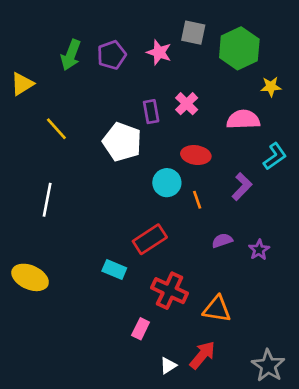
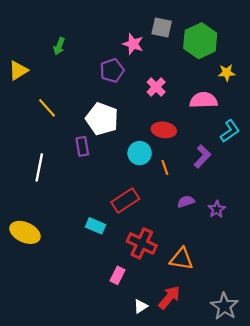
green arrow: (71, 55) -> (59, 46), size x0.7
purple pentagon: (112, 55) -> (112, 70), moved
purple rectangle: (151, 112) -> (82, 146), moved

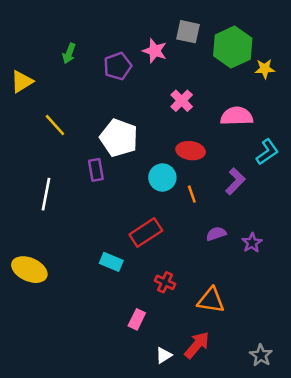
purple pentagon: (112, 70) -> (118, 66), moved
yellow star: (227, 73) -> (265, 69), moved
red cross: (142, 243) -> (165, 282), size x0.6
gray star: (224, 306) -> (261, 355), size x0.7

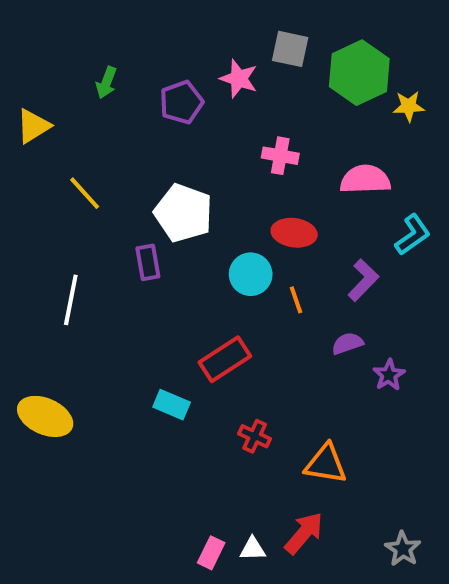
pink cross: (182, 101) -> (280, 156), turned -35
purple semicircle: (216, 234) -> (347, 343), moved
pink rectangle: (137, 319) -> (211, 553), moved
white triangle: (164, 355) -> (253, 549), turned 30

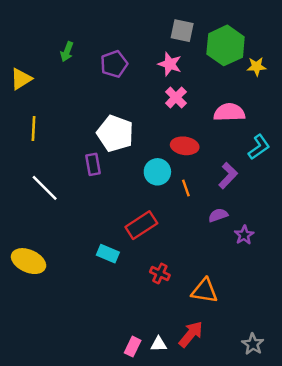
pink star: (239, 79) -> (170, 64), moved
pink cross: (280, 156) -> (176, 97), turned 35
yellow line: (85, 193) -> (33, 128), moved, turned 45
white line: (71, 300) -> (45, 188), turned -56

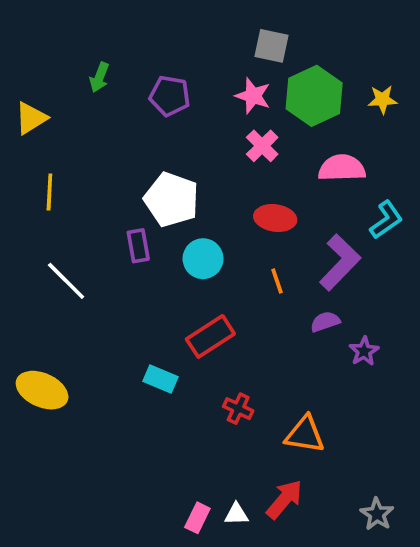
green hexagon: (226, 45) -> (314, 96), moved
purple pentagon: (114, 64) -> (170, 96), turned 30
cyan circle: (157, 172) -> (203, 259), moved
purple L-shape: (228, 176) -> (340, 262), size x1.4

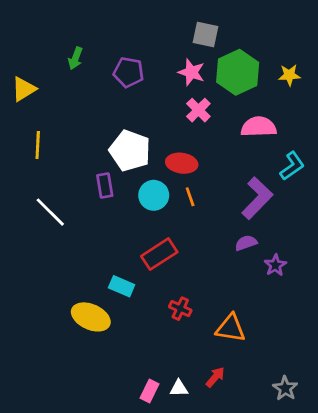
red ellipse: (275, 218) -> (182, 163), moved
orange line: (277, 281) -> (190, 197), moved
yellow ellipse: (42, 390) -> (91, 317), moved
red arrow: (284, 499) -> (215, 377), size x0.7

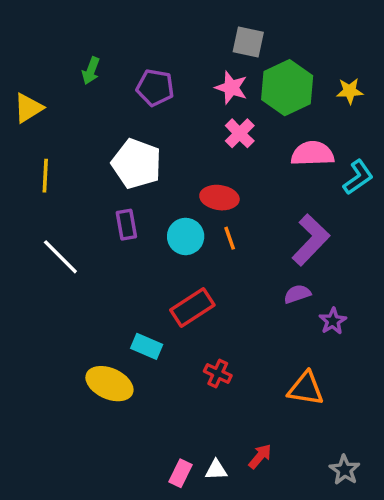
white pentagon: (130, 151) -> (137, 164), moved
cyan L-shape: (292, 166) -> (358, 177), moved
orange triangle: (231, 328) -> (306, 389), moved

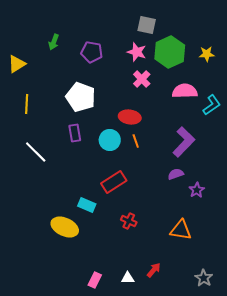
pink rectangle: (181, 473) -> (95, 280), moved

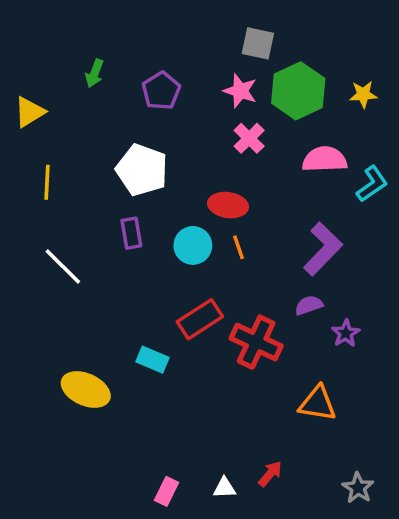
purple pentagon: (92, 52) -> (161, 91), turned 30
red cross: (129, 221) -> (256, 342), moved, size x1.8
yellow ellipse: (65, 227) -> (86, 389), moved

